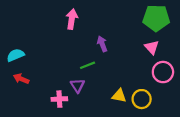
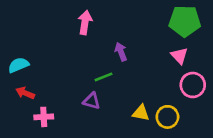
purple triangle: (77, 86) -> (92, 101), turned -42
pink cross: (59, 99) -> (44, 117), moved

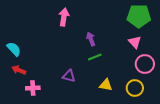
cyan semicircle: (18, 65) -> (14, 49), turned 70
green line: (104, 77) -> (95, 57), moved
yellow circle: (167, 117) -> (135, 88), moved

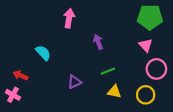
cyan semicircle: (14, 49) -> (43, 53), moved
green line: (95, 57) -> (108, 71), moved
purple triangle: (69, 76) -> (74, 82), turned -40
pink cross: (33, 88) -> (13, 95), moved, turned 32

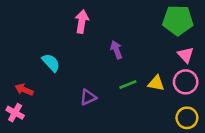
pink triangle: (146, 45) -> (186, 55), moved
yellow triangle: (114, 92) -> (156, 83), moved
yellow circle: (146, 95) -> (187, 118), moved

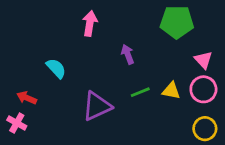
green pentagon: (178, 20) -> (177, 22), moved
purple triangle: (88, 97) -> (97, 106), size x1.6

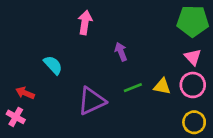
green pentagon: (177, 22) -> (193, 21), moved

